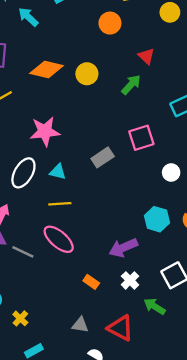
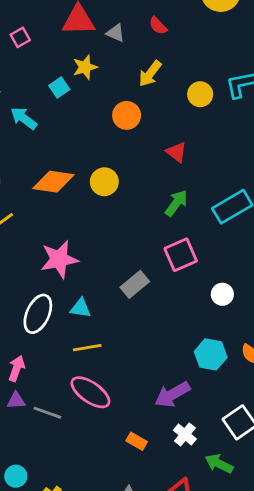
green arrow: (131, 85) -> (176, 203), moved

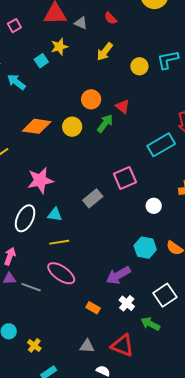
orange circle: (127, 115) -> (91, 99), moved
green arrow: (176, 203) -> (105, 123), moved

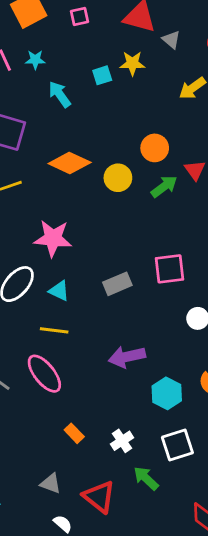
cyan hexagon: (145, 248) -> (167, 393), moved
purple arrow: (118, 275) -> (127, 357), moved

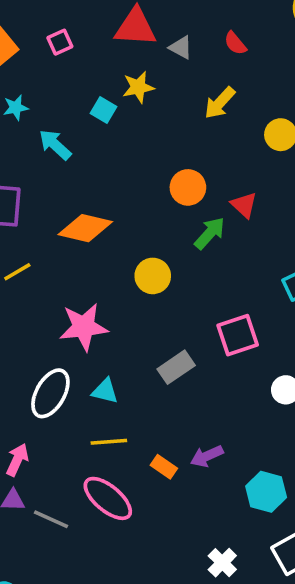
cyan square: (102, 75) -> (103, 110), turned -30
yellow circle: (118, 178) -> (153, 276), moved
purple arrow: (127, 357) -> (207, 456), size x0.7
orange rectangle: (74, 433) -> (164, 467), moved

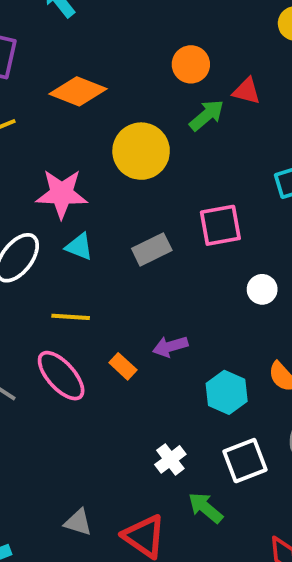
red triangle: (244, 205) -> (247, 91), turned -36
yellow circle: (153, 276) -> (141, 151), size x1.5
cyan triangle: (105, 391) -> (79, 247), moved
orange rectangle: (164, 467) -> (123, 366), moved

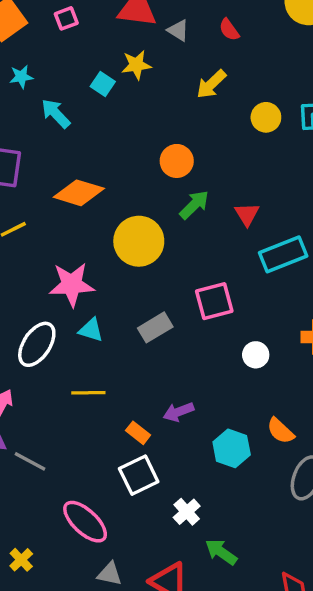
red triangle: (247, 91) -> (247, 214), moved, turned 48
pink ellipse: (61, 376) -> (85, 522), moved
white square: (245, 461) -> (139, 475), moved

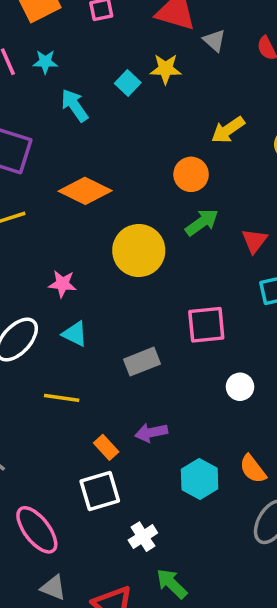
yellow arrow: (211, 84) -> (228, 130), moved
pink star: (72, 284) -> (62, 284), size x0.6
gray rectangle: (155, 327) -> (142, 362), moved

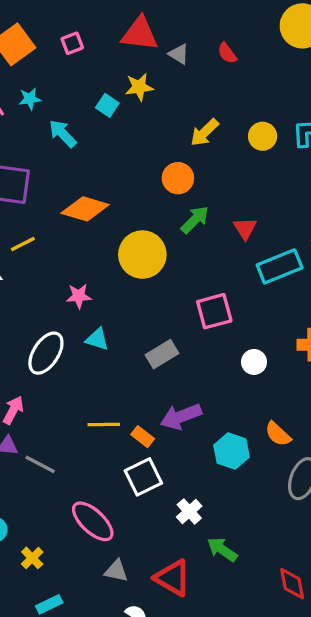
yellow line: (62, 398) -> (104, 424), moved
purple arrow: (151, 433) -> (181, 417), size x1.4

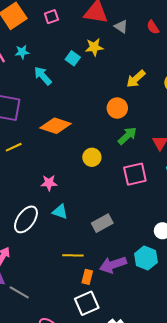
yellow circle: (142, 255) -> (92, 157), size x0.6
pink square: (214, 311) -> (135, 174), moved
yellow line: (104, 424) -> (73, 255), moved
orange rectangle: (143, 437) -> (87, 277), turned 64
cyan hexagon: (232, 451) -> (146, 258), moved

